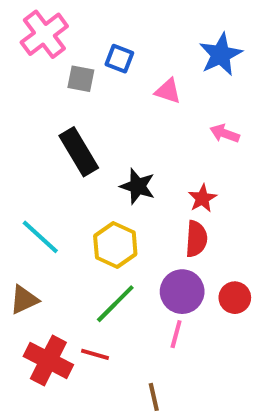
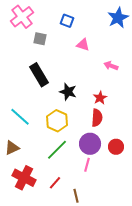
blue star: (221, 54) -> (118, 18), moved
blue square: (119, 59) -> (67, 21), moved
red line: (95, 354) -> (55, 183), moved, turned -64

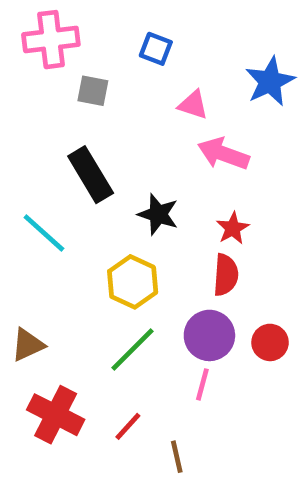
pink cross: (22, 17) -> (51, 40), turned 30
blue star: (118, 18) -> (270, 81), moved
pink arrow: (111, 66) -> (223, 154), moved, size x1.5
cyan line: (20, 117) -> (44, 233), moved

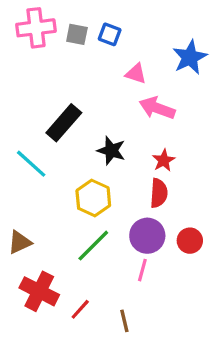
gray square: (93, 91) -> (77, 34), moved
black rectangle: (91, 175) -> (64, 123), turned 72
red line: (128, 426) -> (80, 309), moved

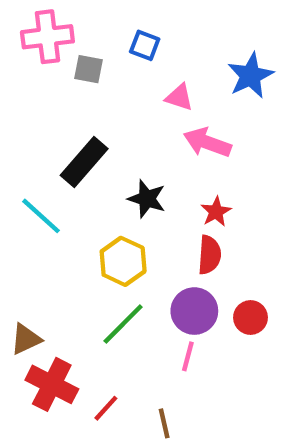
gray square: (77, 34) -> (89, 69), moved
brown triangle: (20, 242) -> (26, 339), moved

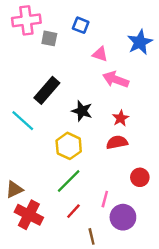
red semicircle: (209, 255) -> (117, 142), turned -105
purple circle: (194, 311) -> (123, 217), moved
red line: (106, 408) -> (73, 211), moved

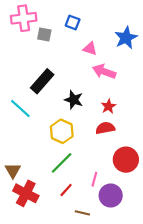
red circle: (140, 177) -> (126, 160), size x1.5
brown triangle: (14, 189) -> (13, 170), turned -35
brown line: (92, 236) -> (82, 213), turned -64

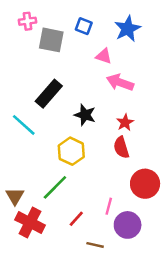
pink cross: (24, 18) -> (27, 21), size x0.6
gray square: (44, 34) -> (51, 40), size x1.5
blue star: (126, 38) -> (128, 29), moved
red semicircle: (105, 128) -> (121, 147), turned -96
green line: (62, 163) -> (55, 187), moved

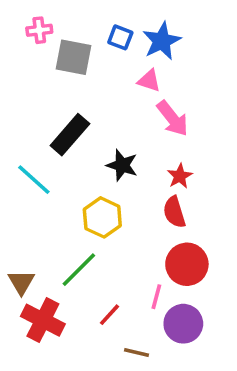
blue star: (128, 29) -> (162, 41), moved
pink arrow: (120, 82) -> (173, 118), turned -148
red circle: (145, 184) -> (187, 264), moved

